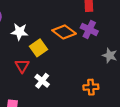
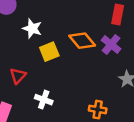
red triangle: (22, 66) -> (18, 76), moved
white cross: (42, 81) -> (44, 100), moved, turned -32

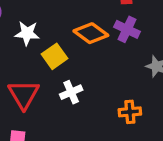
red triangle: (18, 76) -> (24, 94), size x1.5
white cross: (44, 100) -> (71, 92), moved, turned -30

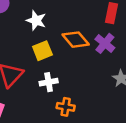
white star: (27, 33) -> (36, 20), moved
orange cross: (130, 112) -> (66, 107), moved

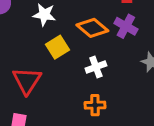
white cross: (49, 82) -> (96, 67), moved

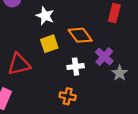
purple cross: (126, 26) -> (104, 57), moved
red triangle: (27, 81) -> (19, 64), turned 30

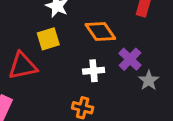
yellow square: (49, 44) -> (48, 39), moved

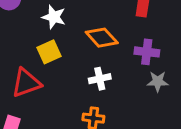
purple cross: (130, 59) -> (147, 52), moved, turned -30
gray star: (149, 80) -> (158, 81), turned -30

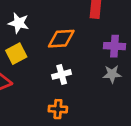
orange diamond: (102, 38) -> (61, 39), turned -48
purple cross: (147, 52) -> (114, 46), moved

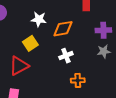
white star: (19, 23) -> (39, 19), moved
orange cross: (58, 109) -> (78, 80), moved

